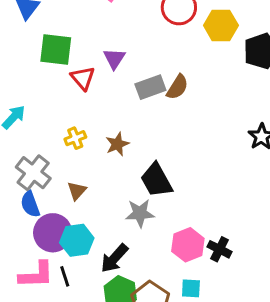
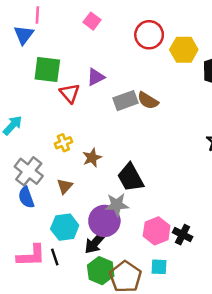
purple triangle: (114, 59) -> (96, 77), turned 30
brown semicircle: (177, 87) -> (148, 101), turned 90
brown star: (117, 144) -> (92, 158), moved
purple circle: (53, 233) -> (104, 221), moved

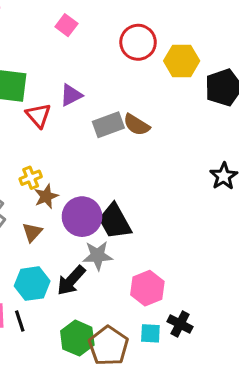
brown star: (92, 158) -> (46, 196), moved
purple circle: (104, 221) -> (82, 217), moved
black cross: (183, 235) -> (180, 324), moved
black arrow: (96, 242) -> (71, 280), moved

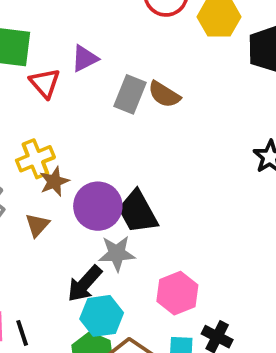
gray rectangle: (108, 125) -> (130, 94), turned -48
yellow cross: (31, 178) -> (35, 159), size x1.4
cyan hexagon: (32, 284) -> (102, 316), moved

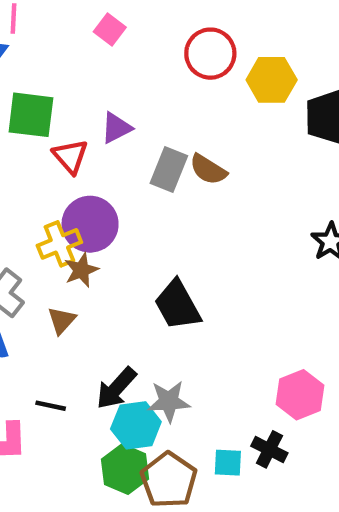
purple circle: (98, 206) -> (90, 224), moved
gray star: (117, 253) -> (169, 401), moved
pink hexagon: (177, 293) -> (300, 395), moved
black line: (22, 333) -> (51, 406), moved, turned -60

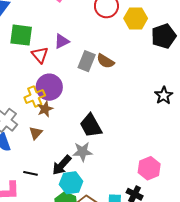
gray star: (169, 401) -> (83, 152), moved

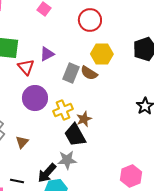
yellow hexagon: (136, 18) -> (102, 54), moved
yellow cross: (35, 96) -> (63, 110), moved
brown star: (45, 109) -> (84, 119), moved

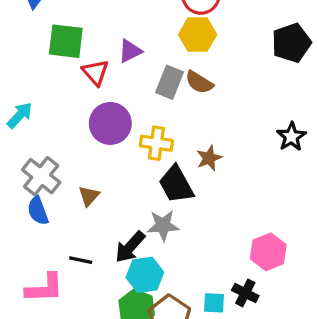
yellow hexagon: (102, 54) -> (198, 35), moved
yellow cross: (63, 110) -> (156, 143), turned 30
brown star: (84, 119) -> (209, 158), moved

